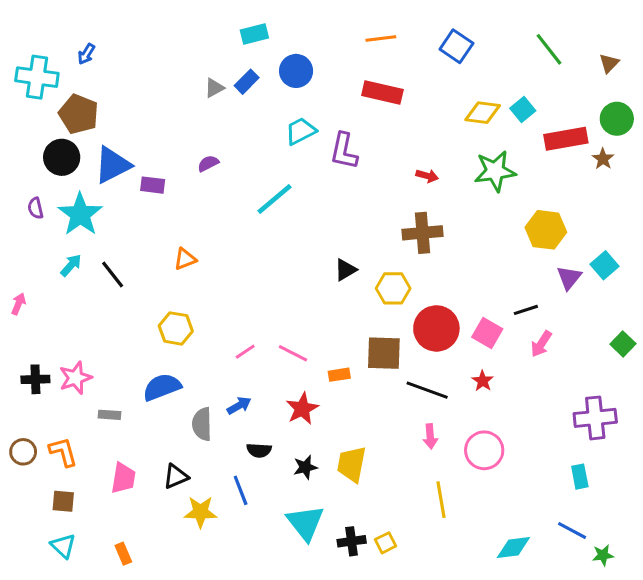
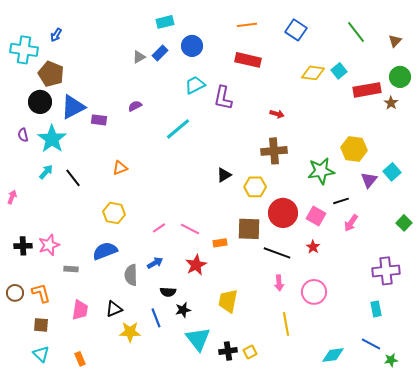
green star: (495, 171) -> (321, 171), moved
black star: (305, 467) -> (183, 310), moved

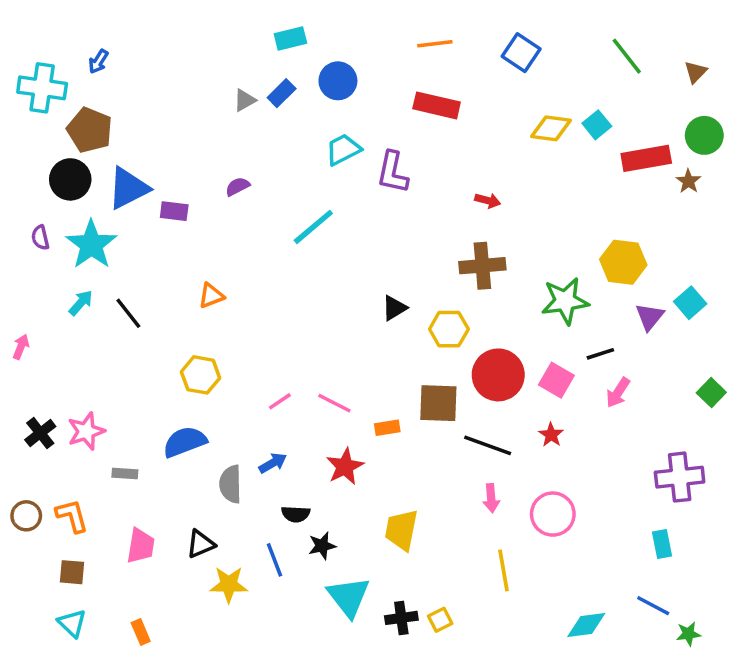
black cross: (23, 246) -> (40, 433), turned -36

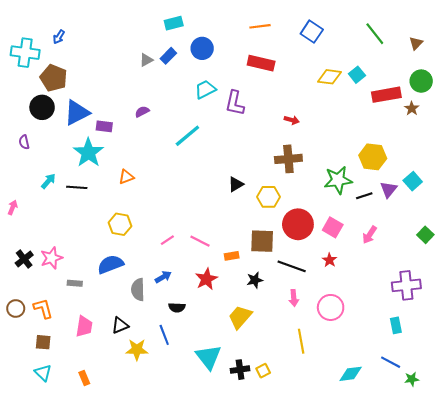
cyan star: (91, 245) -> (88, 153), moved
black line: (128, 313) -> (77, 187), turned -48
black line: (600, 354) -> (364, 196), moved
yellow trapezoid: (401, 530) -> (240, 317), turned 30
black star: (322, 546) -> (255, 280), moved

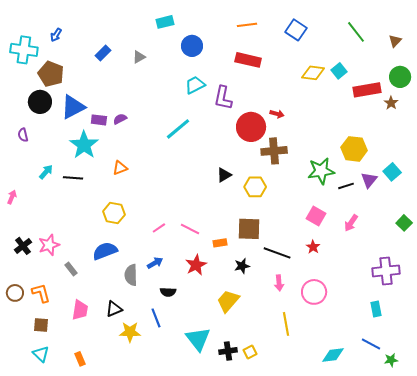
blue rectangle: (168, 56) -> (103, 53), moved
purple semicircle: (142, 112) -> (120, 119), moved
red circle: (298, 224) -> (251, 127), moved
gray rectangle: (75, 283) -> (71, 269), turned 48

